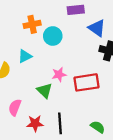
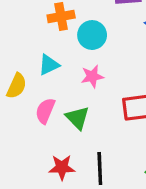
pink star: (59, 75) -> (92, 76), moved
pink semicircle: (15, 107) -> (45, 111), moved

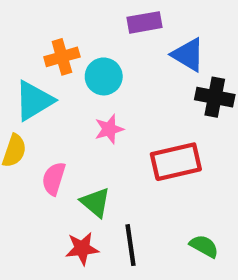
cyan triangle: (49, 65) -> (34, 101), moved, size x1.5
green triangle: (78, 118) -> (95, 202), moved

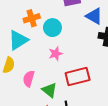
red rectangle: (176, 162) -> (78, 76), moved

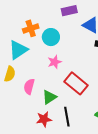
red rectangle: (78, 76) -> (76, 83), turned 55
green triangle: (49, 90) -> (49, 97), turned 49

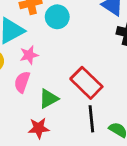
pink star: (55, 62) -> (29, 55), moved
black line: (67, 117) -> (91, 119), moved

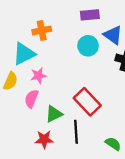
cyan circle: (57, 17) -> (88, 46), moved
black line: (91, 119) -> (76, 132), moved

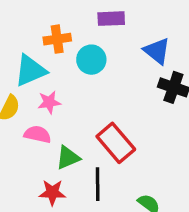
purple rectangle: (90, 15) -> (111, 19), moved
cyan circle: (88, 46) -> (91, 60), moved
pink semicircle: (31, 99) -> (38, 134), turned 78

